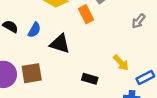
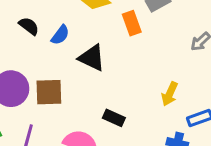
yellow arrow: (121, 63) -> (170, 94), turned 60
black rectangle: (90, 79) -> (114, 118), moved

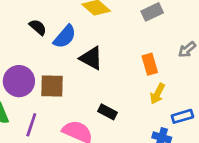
orange rectangle: (132, 23) -> (150, 64), moved
blue semicircle: (60, 35) -> (65, 37), size x1.4

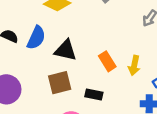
orange rectangle: (150, 64) -> (107, 61), moved
brown square: (52, 86) -> (60, 83), moved

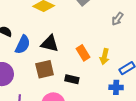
blue semicircle: (36, 38) -> (23, 45), moved

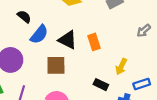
orange rectangle: (83, 53) -> (94, 42), moved
black rectangle: (72, 79) -> (101, 85), moved

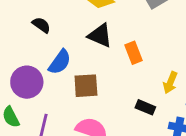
blue semicircle: (39, 34) -> (60, 62), moved
black triangle: (68, 40) -> (100, 35), moved

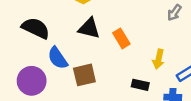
black semicircle: (41, 25) -> (36, 28), size x1.6
blue semicircle: (60, 62) -> (58, 58), turned 120

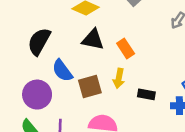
black semicircle: (36, 28) -> (39, 41), turned -84
yellow arrow: (158, 59) -> (119, 78), moved

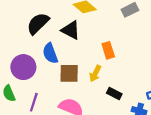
black triangle: (93, 40) -> (71, 30), moved

